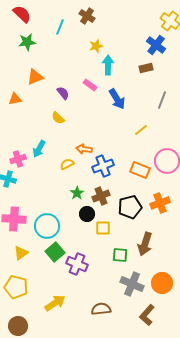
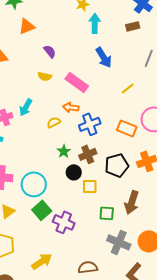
orange triangle: (35, 77) -> (27, 26), moved
pink rectangle: (90, 85) -> (77, 82), moved, size x1.6
yellow semicircle: (58, 118) -> (45, 76), turned -32

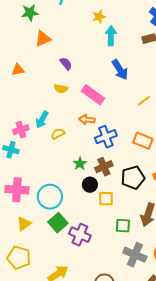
yellow semicircle: (54, 122) -> (58, 134), moved

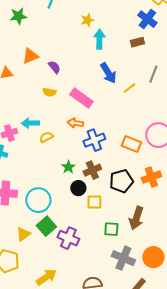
orange triangle: (43, 39) -> (30, 56), moved
yellow line: (144, 101) -> (129, 88), moved
cyan arrow: (42, 120) -> (30, 123), turned 60
yellow triangle: (24, 224) -> (23, 234), moved

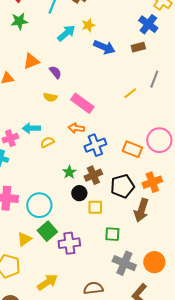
cyan arrow: (99, 39) -> (66, 33), moved, turned 48
blue arrow: (108, 73) -> (104, 47), moved, turned -35
brown arrow: (136, 218) -> (141, 210), moved
purple cross: (68, 238) -> (69, 243), turned -30

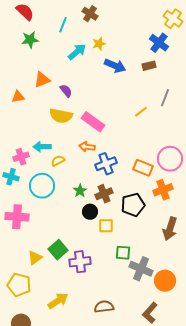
yellow semicircle: (50, 97) -> (61, 116), size x1.6
orange cross: (152, 182) -> (163, 190), moved
cyan circle: (39, 205) -> (42, 186), moved
brown arrow: (141, 210) -> (170, 229), moved
gray cross: (124, 263) -> (141, 269), moved

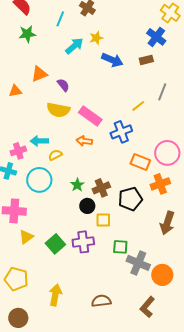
blue cross: (106, 164) -> (121, 132), moved
yellow triangle: (35, 258) -> (26, 237), moved
purple cross: (80, 262) -> (83, 242), moved
yellow arrow: (58, 301) -> (55, 295), turned -45

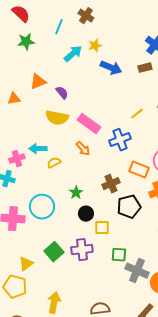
orange arrow: (84, 141) -> (83, 149), turned -140
cyan circle: (39, 180) -> (42, 207), moved
brown cross: (101, 188) -> (111, 184), moved
yellow triangle: (26, 237) -> (26, 264), moved

